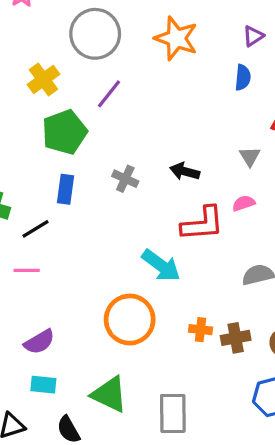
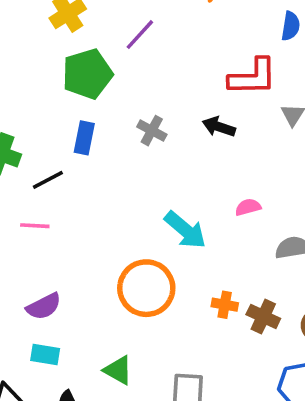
pink semicircle: (244, 203) -> (248, 207), moved
red L-shape: (203, 224) -> (253, 77), moved
brown cross: (236, 338) -> (263, 317), turned 32
green triangle: (109, 394) -> (118, 370), size x0.7

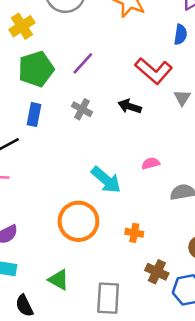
purple line: (140, 35) -> (83, 63), moved
red L-shape: (253, 77) -> (154, 71), turned 42
brown cross: (263, 317) -> (157, 272), moved

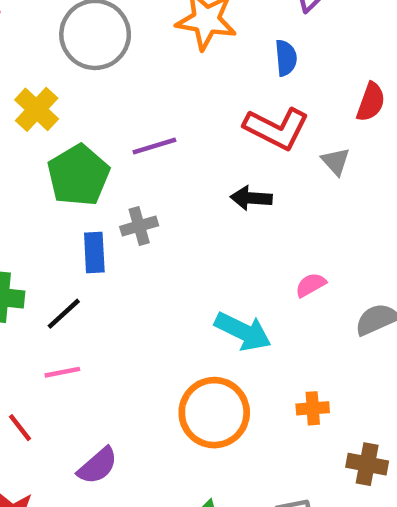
blue semicircle: (180, 35) -> (286, 58), moved
purple line: (83, 63) -> (154, 146), turned 45
gray cross: (82, 109) -> (139, 226), moved, turned -30

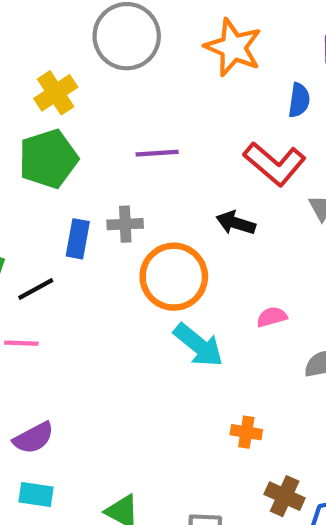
green pentagon: (78, 175) -> (48, 159), moved
orange circle: (214, 413) -> (174, 277), moved

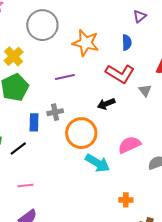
orange star: (233, 47) -> (86, 43), moved
black arrow: (236, 223) -> (106, 104), turned -30
pink semicircle: (272, 317) -> (129, 145), size x1.6
pink line: (21, 343) -> (26, 186), moved

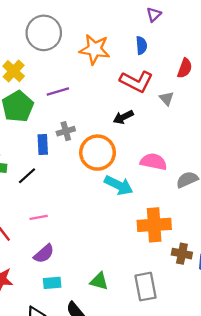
purple line: (65, 77) -> (58, 92), moved
pink semicircle: (129, 145) -> (153, 162), turned 40
orange cross: (126, 200) -> (154, 225), size x2.0

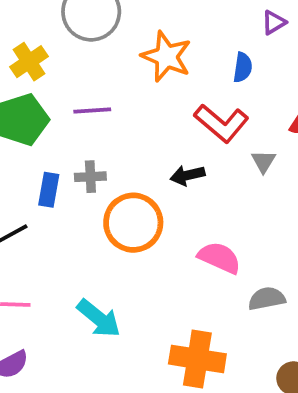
cyan arrow: (119, 185) -> (99, 318), moved

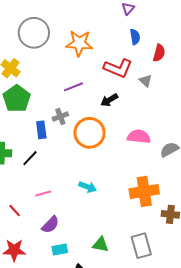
blue semicircle: (243, 67) -> (135, 37), moved
purple line: (92, 111) -> (74, 87), moved
cyan arrow: (99, 318) -> (88, 187), size x0.7

